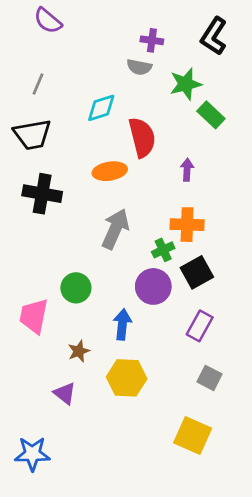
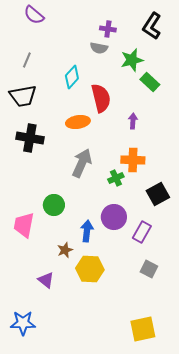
cyan diamond: (101, 108) -> (72, 77), turned -30
black square: (197, 272) -> (158, 194), moved
purple circle: (153, 286) -> (114, 217), moved
brown star: (79, 351) -> (65, 250), moved
yellow square: (193, 436) -> (143, 329), moved, turned -36

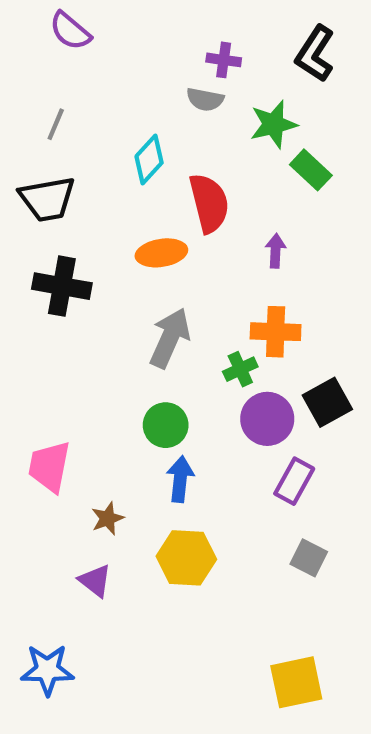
green circle: (54, 205) -> (166, 425), moved
purple circle: (114, 217) -> (267, 419), moved
brown star: (65, 250) -> (108, 518), moved

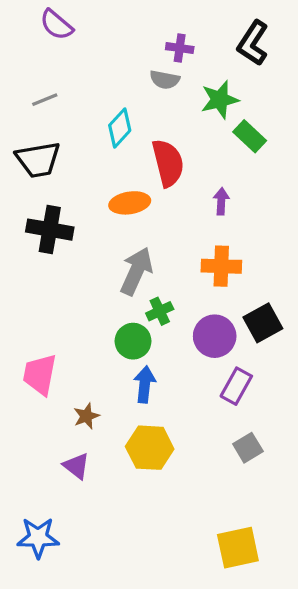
gray line: (56, 124) -> (45, 100), turned 45
green cross: (240, 369) -> (160, 311), moved
gray square: (309, 558) -> (248, 448), turned 32

